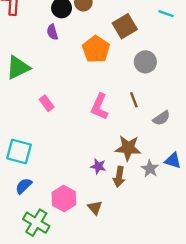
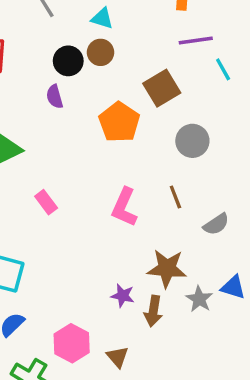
cyan line: (166, 14) -> (223, 69), turned 42

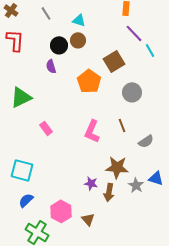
purple line: (196, 40) -> (134, 33), turned 54

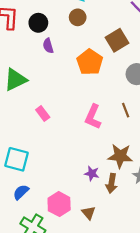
black circle: (59, 45) -> (38, 23), moved

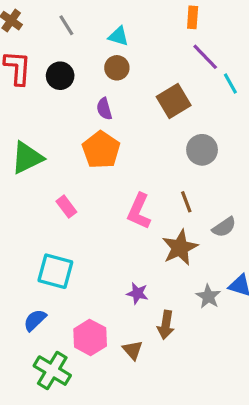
purple semicircle: (48, 46) -> (104, 109), moved
orange pentagon: (90, 62) -> (101, 150), moved
brown star: (120, 156) -> (180, 248), moved, turned -30
cyan square: (17, 159) -> (55, 271), moved
brown arrow: (112, 183) -> (166, 325), moved

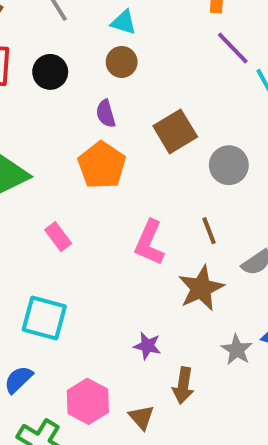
brown square: (174, 101) -> (175, 131), moved

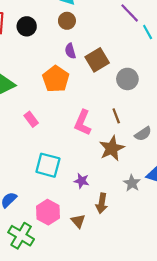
purple semicircle: (106, 114) -> (70, 51), moved
cyan square: (44, 318) -> (48, 165), moved

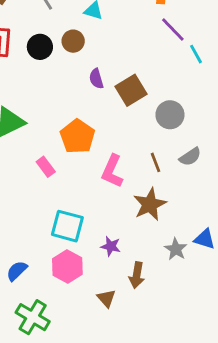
brown circle: (67, 21) -> (73, 41), moved
orange pentagon: (56, 79) -> (77, 136), moved
gray semicircle: (143, 134) -> (190, 157), moved
pink hexagon: (48, 212) -> (67, 267), moved

